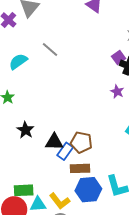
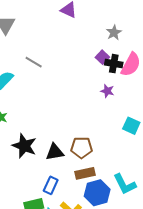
black star: (25, 130) -> (24, 146), size x1.4
blue rectangle: (65, 151) -> (51, 185), moved

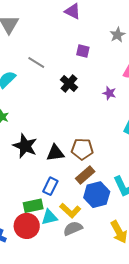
purple square: (102, 57) -> (83, 51), moved, turned -32
black cross: (114, 64) -> (69, 83), moved, turned 30
brown rectangle: (85, 173) -> (85, 175), turned -30

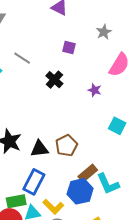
brown pentagon: (82, 149) -> (66, 146), turned -30
brown rectangle: (85, 175) -> (88, 173), moved
blue rectangle: (50, 186) -> (34, 182), size x1.4

